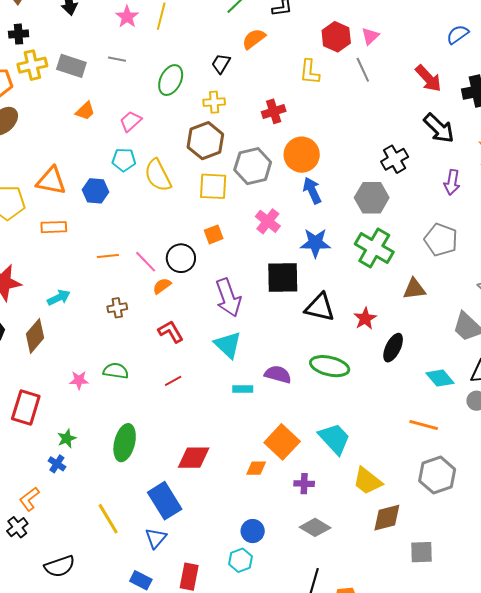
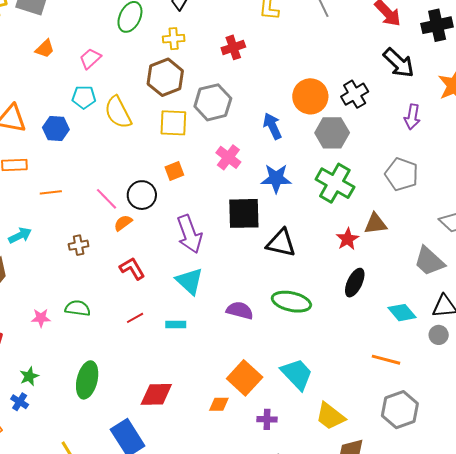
orange circle: (302, 155) -> (310, 96), moved
orange line: (108, 256) -> (51, 192), moved
red star: (365, 319) -> (347, 239), moved
cyan rectangle: (243, 389) -> (176, 324), moved

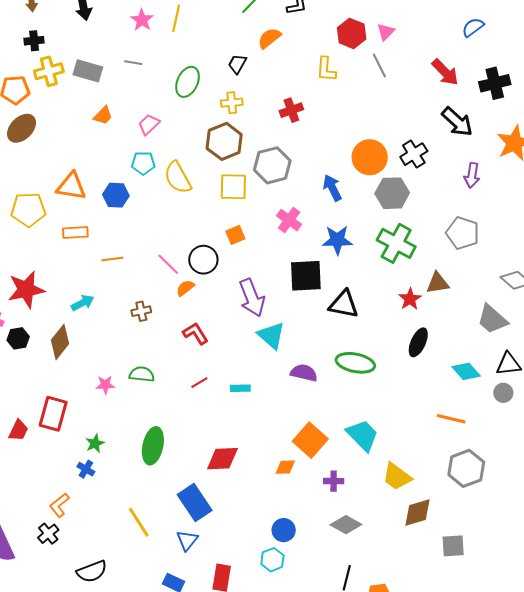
cyan triangle: (190, 281) -> (271, 335), moved

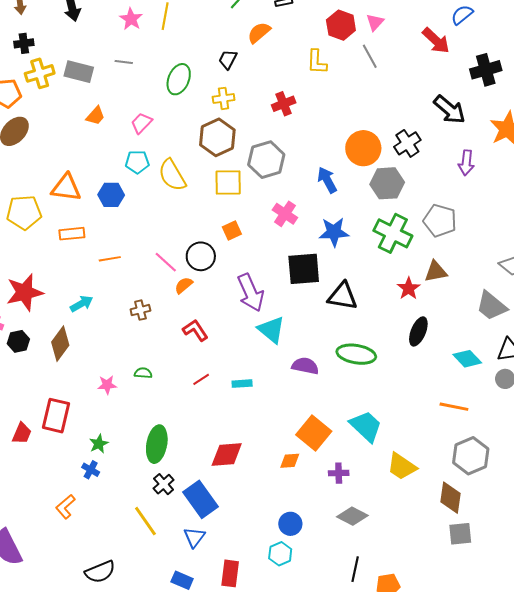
red arrow: (445, 72) -> (436, 41), moved
gray pentagon: (463, 233) -> (440, 221), moved
green semicircle: (142, 374) -> (143, 373), size x0.7
brown diamond: (417, 512) -> (451, 498), moved, turned -64
black cross: (48, 534) -> (164, 484), moved

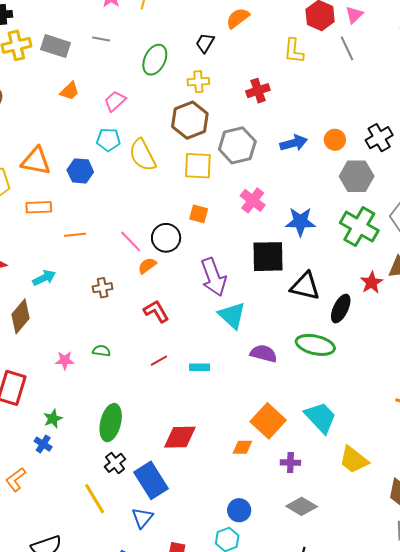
orange circle: (363, 148) -> (335, 140), size x0.6
blue arrow: (327, 180) -> (294, 143), moved, turned 100
orange square: (232, 230) -> (199, 214), turned 36
black ellipse: (418, 331) -> (341, 309), moved

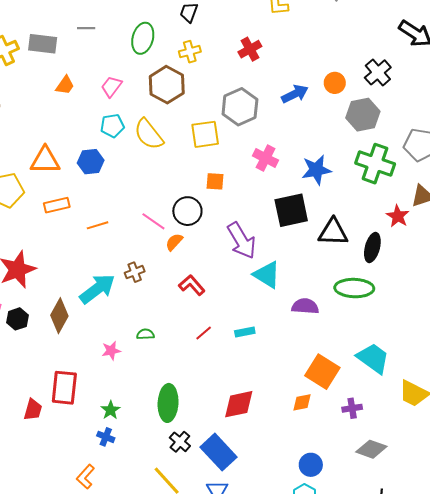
brown hexagon: (190, 120) -> (167, 85), moved
cyan arrow: (44, 278) -> (97, 289), moved, size x1.6

